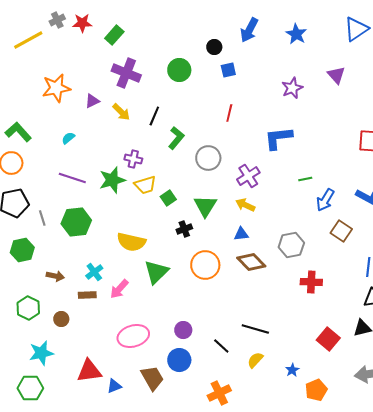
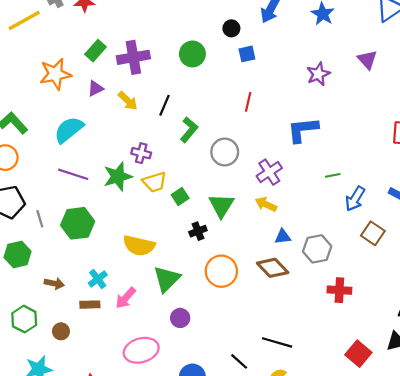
green rectangle: (114, 35) -> (95, 51), moved
purple cross: (126, 73) -> (133, 57), turned -32
cyan semicircle: (68, 138) -> (69, 130), size x2.0
blue triangle: (241, 234) -> (283, 237), moved
purple circle: (183, 330) -> (180, 318), moved

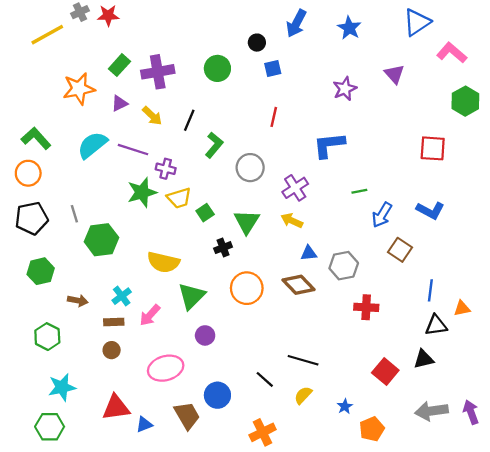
purple line: (73, 174) -> (133, 150), moved
gray line: (40, 219) -> (74, 214), moved
brown circle: (61, 331) -> (112, 350), moved

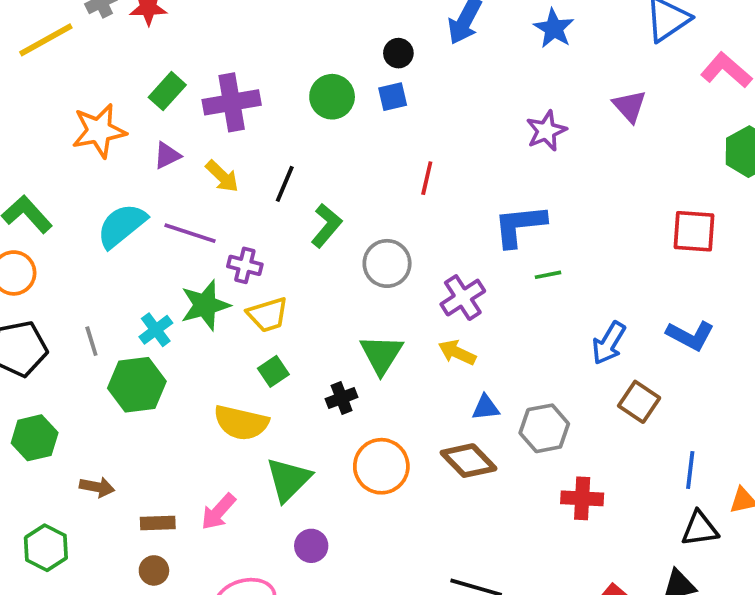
blue square: (273, 68) -> (393, 97), moved
green line: (359, 191) -> (548, 275), moved
green square: (205, 213) -> (273, 371), moved
cyan cross: (122, 296) -> (156, 330), moved

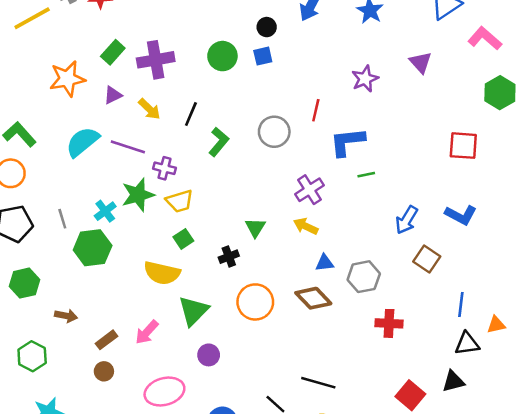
red line: (427, 178) -> (316, 110), moved
gray circle: (387, 263) -> (274, 132), moved
green triangle: (381, 354) -> (255, 228), size x0.7
brown rectangle: (158, 523) -> (106, 340), turned -35

